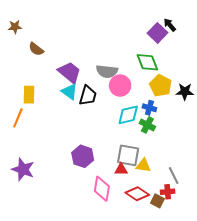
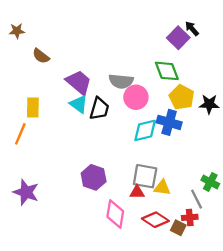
blue cross: (149, 108) -> (169, 122), size x1.5
green cross: (147, 125) -> (210, 182), moved

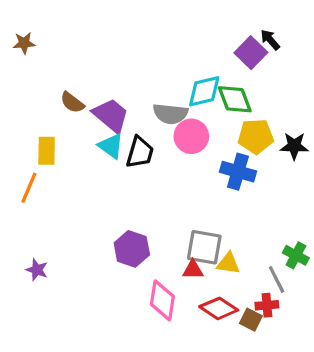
brown semicircle: (41, 56) -> (72, 102), moved
yellow pentagon: (182, 97) -> (256, 136), turned -30
cyan diamond: (145, 130) -> (204, 91), moved
purple star: (26, 192) -> (37, 270), size x0.6

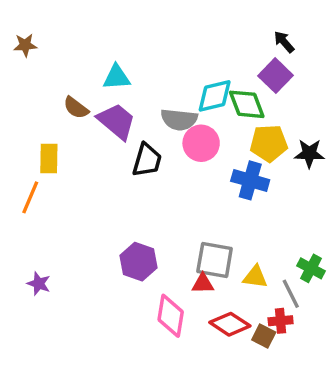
purple square: (251, 53) -> (276, 76), moved
cyan triangle: (111, 146) -> (117, 77), moved, turned -40
yellow triangle: (228, 263) -> (255, 277), moved

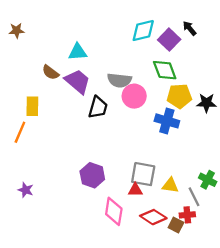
purple square: (276, 76) -> (169, 40), moved
cyan diamond: (215, 96) -> (143, 31), moved

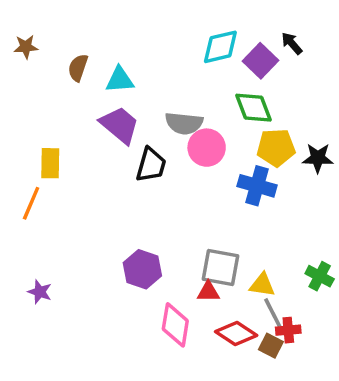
brown semicircle: (50, 72) -> (78, 68), moved, turned 72
gray line: (194, 197) -> (273, 313), moved

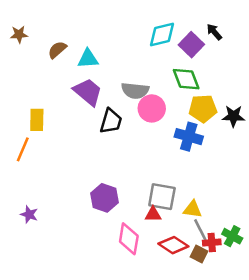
brown semicircle: (78, 68) -> (57, 50), turned 30
green cross: (320, 276) -> (232, 236), moved

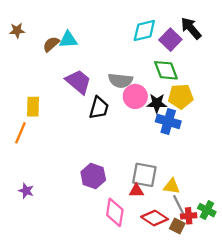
black arrow: (214, 32) -> (191, 28), size x1.5
cyan triangle: (88, 59) -> (68, 40), moved
black star: (233, 116) -> (157, 103), moved

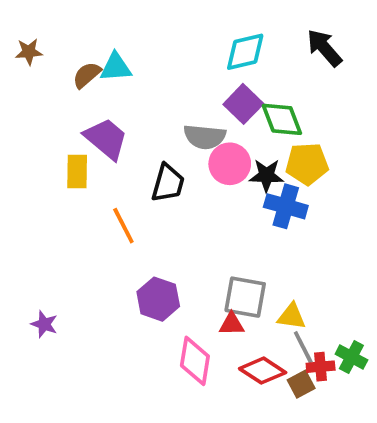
purple square: (170, 40) -> (243, 104), moved
purple trapezoid: (78, 82) -> (106, 139), moved
yellow rectangle: (33, 107) -> (77, 172), moved
orange line: (20, 133) -> (123, 226), moved, turned -50
brown square: (177, 226) -> (301, 384), turned 35

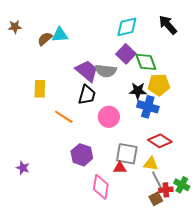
purple trapezoid: (106, 139) -> (87, 71), moved
pink circle: (230, 164) -> (109, 117), moved
orange line: (123, 226) -> (64, 117), turned -30
red diamond: (263, 371) -> (160, 141), moved

